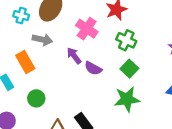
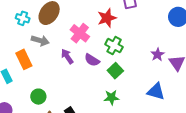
purple semicircle: (93, 68) -> (92, 60), moved
green circle: (36, 98) -> (38, 97), moved
green star: (127, 99) -> (111, 97), size x0.7

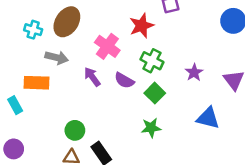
purple star: (157, 55) -> (194, 72), moved
orange rectangle: (24, 59) -> (37, 83), turned -60
green circle: (38, 97) -> (75, 130), moved

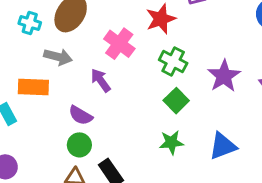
purple star: (194, 72) -> (224, 76), size x1.5
purple semicircle: (124, 80) -> (81, 115), moved
blue triangle: (208, 118) -> (223, 146), moved, turned -35

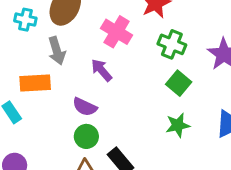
gray arrow: (58, 57) -> (57, 51), turned 64

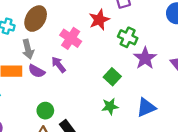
green cross: (172, 44) -> (128, 37), moved
purple semicircle: (85, 107) -> (37, 71), moved

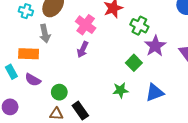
purple arrow: (59, 65) -> (83, 49), moved, turned -119
purple semicircle: (37, 71) -> (33, 80), moved
green square: (112, 77) -> (134, 63), moved

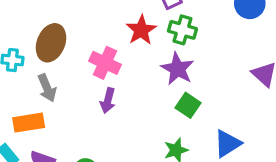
green cross: (139, 26) -> (182, 30), moved
purple star: (155, 46) -> (177, 69), moved

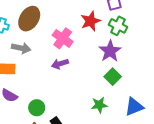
gray arrow: (47, 88) -> (21, 48), turned -66
purple arrow: (108, 101) -> (60, 64), turned 49

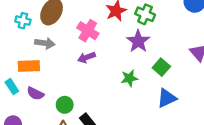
green square: (113, 77) -> (161, 67), moved
green star: (99, 105) -> (129, 78), moved

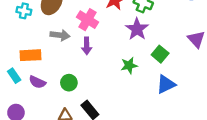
gray arrow: (45, 43) -> (60, 35), moved
purple arrow: (86, 57) -> (87, 46), turned -70
green circle: (65, 105) -> (69, 83), moved

